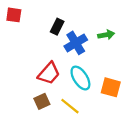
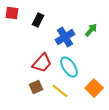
black rectangle: (57, 27) -> (38, 20), moved
green arrow: (106, 35) -> (91, 30), turned -40
orange square: (111, 87) -> (94, 88), moved, turned 30

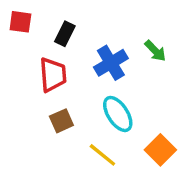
green arrow: (91, 30) -> (155, 51), turned 96
red trapezoid: (42, 63) -> (53, 75), moved, turned -45
brown square: (36, 87) -> (61, 121), moved

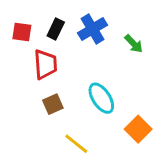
red square: (20, 22) -> (22, 32), moved
blue cross: (111, 63) -> (93, 29), moved
yellow line: (102, 155) -> (76, 144), moved

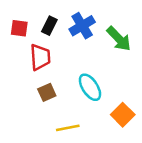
green arrow: (134, 44) -> (119, 39), size x1.5
yellow line: (76, 144) -> (68, 128), turned -50

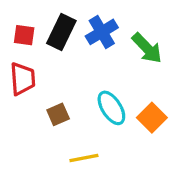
black rectangle: (49, 26) -> (61, 32), size x1.5
red trapezoid: (40, 57) -> (23, 79), moved
orange square: (123, 115) -> (152, 118), moved

